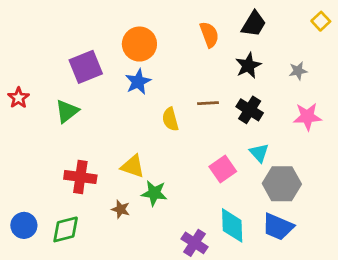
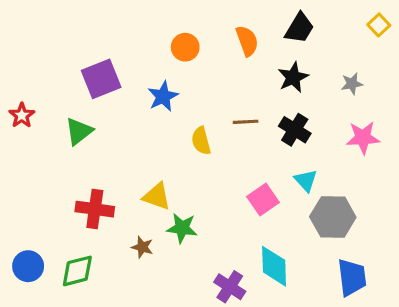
orange circle: (139, 44) -> (185, 47), moved, size x0.7
blue trapezoid: (278, 227) -> (352, 277), moved, turned -120

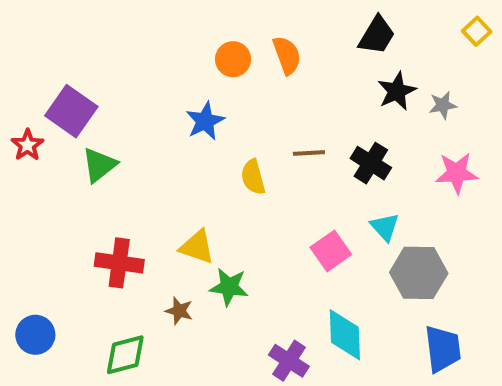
orange semicircle: (247, 41) -> (287, 55), moved
black star: (293, 77) -> (397, 91), moved
purple square: (101, 79) -> (71, 111), moved, turned -33
green diamond: (77, 271) -> (125, 355), moved

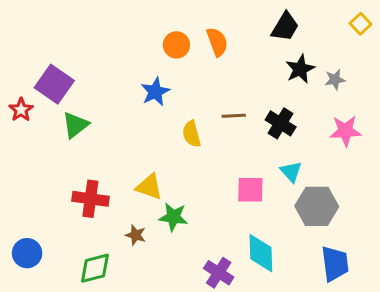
pink square: (331, 251) -> (250, 190), turned 36

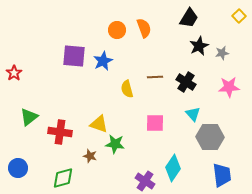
purple square: (54, 84) -> (74, 56), moved, turned -30
green triangle: (75, 125) -> (29, 117), moved
pink square: (250, 190) -> (155, 123), moved
cyan diamond: (261, 253) -> (173, 168), turned 36

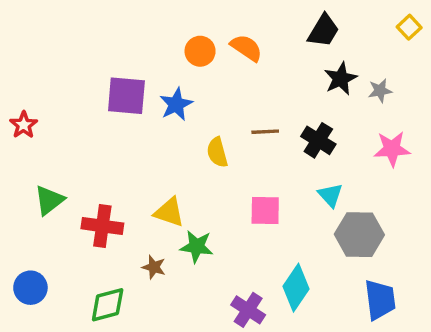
orange semicircle: (144, 28) -> (246, 48), turned -36

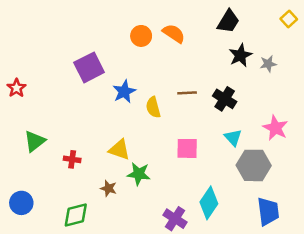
purple square: (126, 96) -> (89, 67), turned -32
blue star: (176, 104) -> (124, 92), moved
pink star: (392, 149) -> (275, 128), moved, turned 30
red cross: (102, 226) -> (72, 159), size x0.6

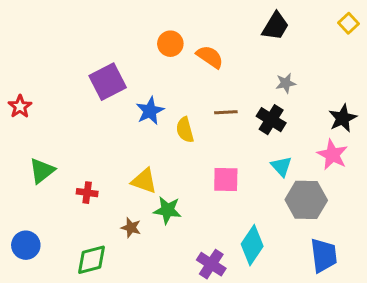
orange semicircle: (174, 34) -> (210, 57), moved
black star: (240, 55) -> (343, 118), moved
gray star: (268, 64) -> (286, 83), moved

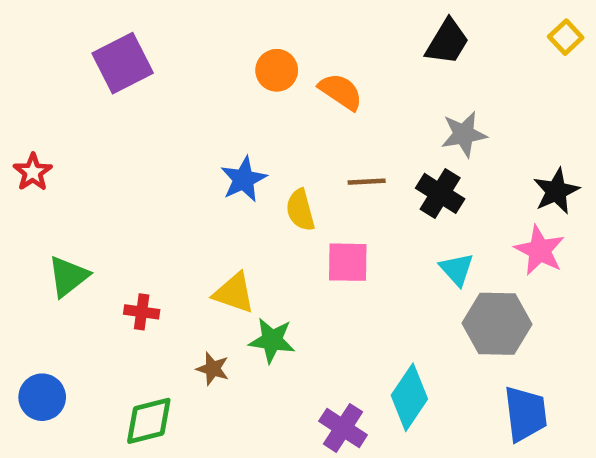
purple square: (108, 82) -> (123, 63), moved
gray star: (286, 83) -> (464, 134), size x1.4
pink square: (226, 179) -> (348, 262), moved

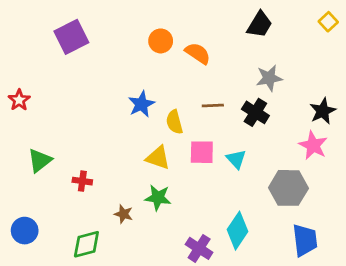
cyan triangle: (457, 269) -> (236, 159), moved
yellow triangle: (234, 293) -> (158, 158), moved

